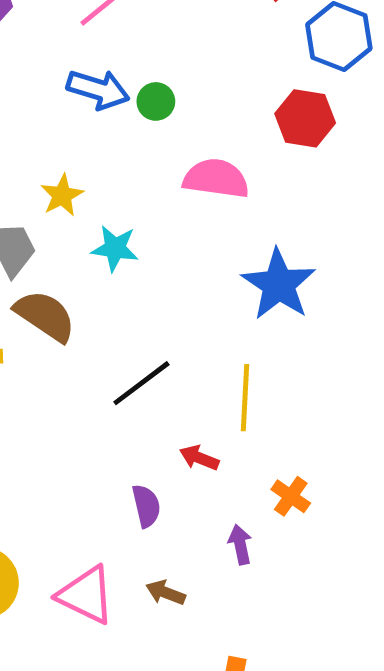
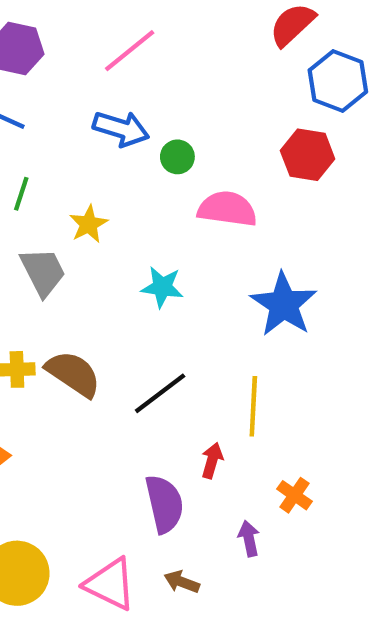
green circle: (156, 101) -> (177, 157), moved
cyan star: (115, 248) -> (162, 287), moved
brown semicircle: (45, 316) -> (73, 374), moved
red arrow: (199, 458) -> (212, 460), turned 84
purple semicircle: (146, 506) -> (164, 504), size x1.5

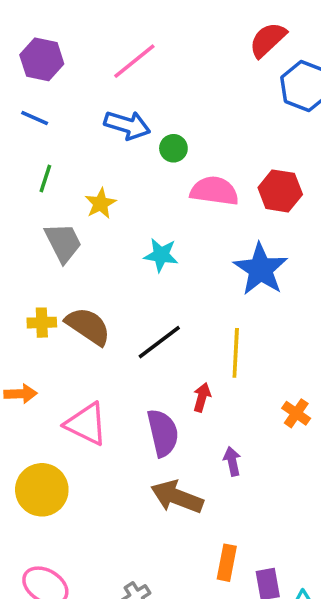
red hexagon: (308, 155) -> (280, 191), moved
orange cross: (295, 495) -> (296, 413), moved
brown arrow: (182, 582) -> (177, 497), size x1.8
pink triangle: (110, 584) -> (86, 424), moved

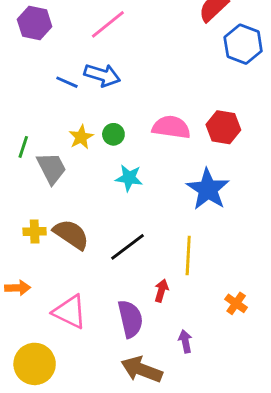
blue line: (35, 118) -> (67, 82), moved
green circle: (173, 148) -> (113, 134), moved
green line: (45, 179) -> (23, 147), moved

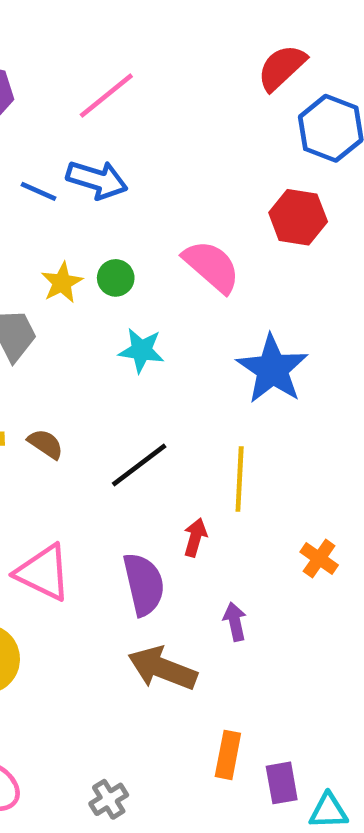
pink semicircle: (171, 127) -> (212, 266), turned 33
red hexagon: (223, 127) -> (298, 217), moved
brown semicircle: (71, 234) -> (46, 444), size x0.6

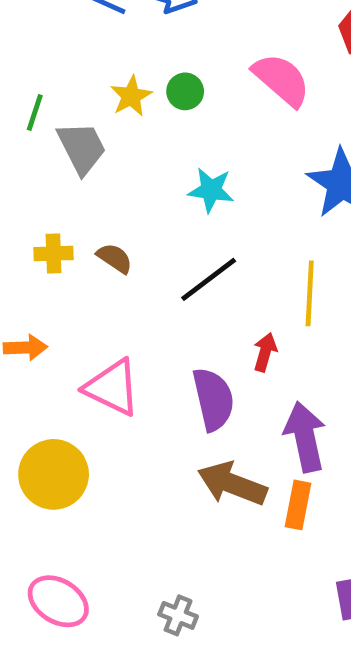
cyan star: (141, 350) -> (211, 190), moved
purple arrow: (235, 622) -> (305, 437), size x1.8
orange rectangle: (228, 755) -> (298, 505), moved
gray cross: (109, 799) -> (178, 615), turned -36

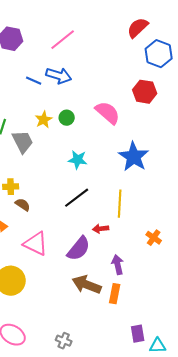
brown semicircle: (115, 258) -> (23, 205), moved
red arrow: (265, 352) -> (101, 229), turned -112
purple semicircle: (213, 399) -> (79, 249), turned 52
purple arrow: (305, 437) -> (118, 265), size x0.7

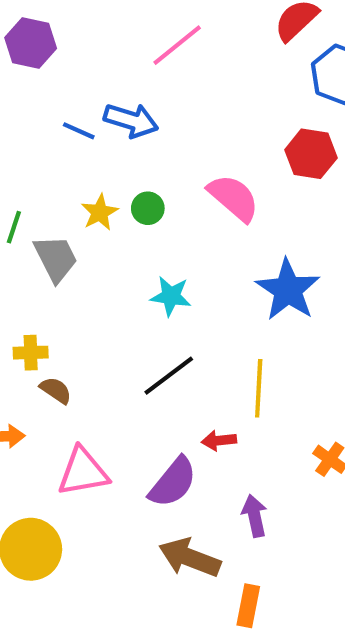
pink line: (63, 40) -> (177, 45), moved
pink triangle: (36, 244) -> (83, 472), turned -36
orange rectangle: (115, 294) -> (248, 606), moved

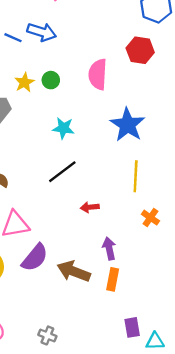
pink semicircle: (234, 198) -> (98, 74), turned -128
yellow line: (259, 388) -> (136, 176), moved
purple semicircle: (173, 482) -> (35, 258), moved
orange rectangle: (248, 606) -> (113, 279), moved

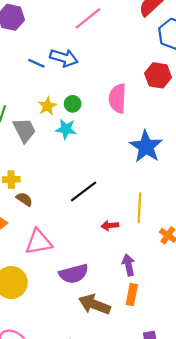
cyan star: (63, 128) -> (66, 129), moved
yellow line: (136, 176) -> (139, 208), moved
purple semicircle: (35, 258) -> (74, 274), moved, turned 36
brown arrow: (74, 271) -> (94, 304), moved

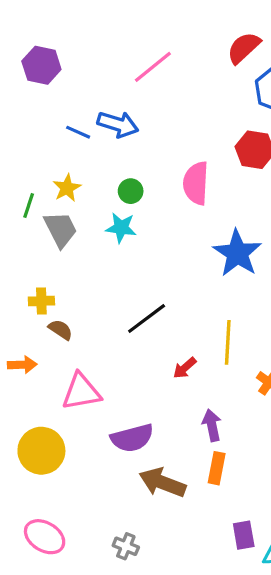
yellow star: (47, 106) -> (67, 188), moved
red arrow: (110, 226) -> (185, 368), turned -35

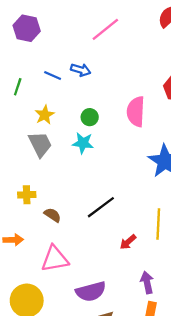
blue arrow: (118, 124) -> (81, 70), size x0.7
green line: (29, 205) -> (18, 87), moved
brown semicircle: (61, 330) -> (53, 215), moved

